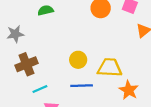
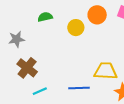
yellow circle: (78, 60) -> (76, 28), moved
brown cross: (26, 64) -> (27, 68), turned -30

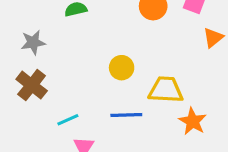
yellow circle: (76, 28) -> (122, 68), moved
brown cross: (27, 68) -> (32, 85), moved

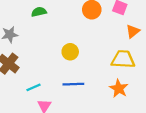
yellow trapezoid: (166, 90) -> (123, 59), moved

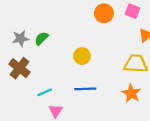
green semicircle: (39, 12) -> (41, 38), moved, turned -32

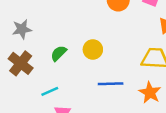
green semicircle: (41, 38) -> (59, 53), moved
blue line: (85, 89) -> (111, 84), moved

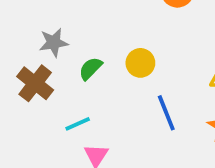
gray star: (22, 29) -> (54, 43), moved
blue line: (111, 84) -> (166, 113), turned 70

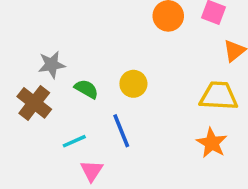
green semicircle: (91, 68) -> (86, 89), turned 75
blue line: (166, 113) -> (121, 131), moved

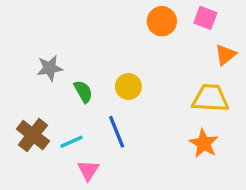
green semicircle: (86, 89) -> (83, 92), turned 30
brown cross: (34, 103) -> (33, 135), moved

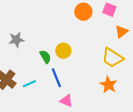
green semicircle: (83, 92) -> (45, 57), moved
yellow trapezoid: (210, 98) -> (112, 58), turned -150
pink triangle: (88, 170) -> (66, 101), moved, turned -40

